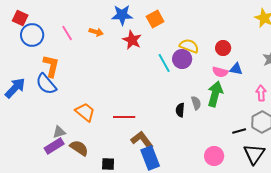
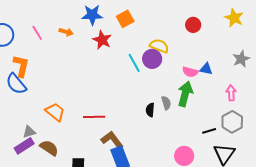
red circle: (223, 48) -> (193, 25), moved

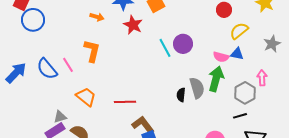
pink line: (37, 33) -> (68, 65), moved
yellow semicircle: (159, 46) -> (239, 31), moved, turned -60
orange L-shape: (21, 66) -> (92, 51), moved
gray semicircle: (166, 103) -> (197, 88), size x1.5
gray hexagon: (232, 122) -> (245, 93), moved

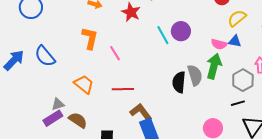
pink line: (68, 65) -> (115, 53), moved
black semicircle: (181, 95) -> (179, 82), size x1.5

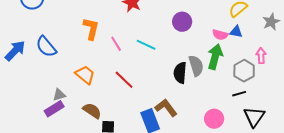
cyan line: (163, 35) -> (146, 45), moved, turned -36
red line: (123, 89) -> (124, 80), turned 45
brown L-shape: (141, 112) -> (166, 108), moved
brown semicircle: (78, 120) -> (92, 111), moved

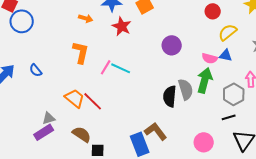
pink line: (116, 44) -> (106, 67), turned 63
cyan line: (146, 45) -> (121, 68), moved
blue semicircle: (46, 47) -> (36, 70), size x0.6
red line: (124, 80) -> (93, 101), moved

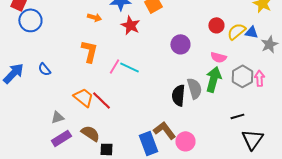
red circle: (213, 11) -> (216, 25), moved
blue triangle: (226, 55) -> (251, 32), moved
gray hexagon: (234, 94) -> (242, 76), moved
purple rectangle: (44, 132) -> (61, 138), moved
pink circle: (204, 142) -> (185, 141), moved

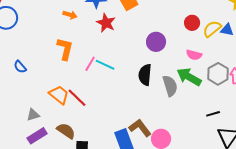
green arrow: (213, 79) -> (189, 77), turned -75
black semicircle: (178, 95) -> (145, 75), moved

